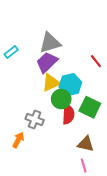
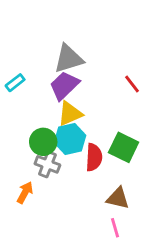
cyan rectangle: (11, 52) -> (15, 83), moved
cyan hexagon: (70, 85) -> (70, 139), moved
green circle: (61, 99) -> (43, 142), moved

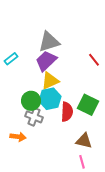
orange arrow: (25, 193) -> (18, 137), turned 70

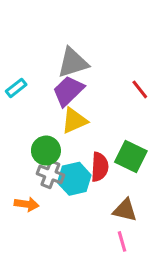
cyan hexagon: (50, 99) -> (74, 179), moved

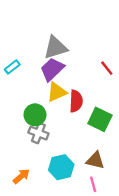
red semicircle: (100, 167) -> (76, 101), moved
cyan hexagon: (74, 179) -> (61, 167), moved
orange arrow: (27, 204) -> (21, 176), moved, turned -48

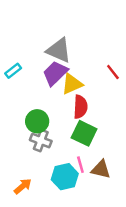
gray triangle: (56, 48) -> (59, 50), turned 40
yellow triangle: (57, 92) -> (72, 84), moved
green square: (100, 119) -> (84, 133), moved
pink line: (93, 184) -> (80, 165), moved

